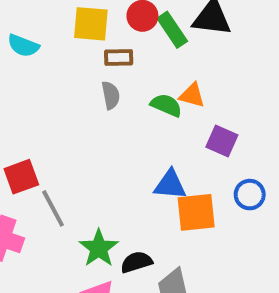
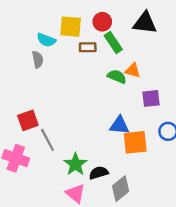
green rectangle: (172, 30) -> (113, 42), moved
cyan semicircle: (23, 46) -> (46, 40), moved
gray semicircle: (111, 95) -> (38, 59), moved
purple square: (222, 141) -> (151, 98), turned -30

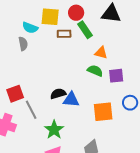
green semicircle: (117, 77) -> (95, 71), moved
blue triangle: (119, 125) -> (71, 100), moved
black semicircle: (99, 173) -> (58, 94), moved

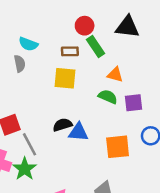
yellow square: (50, 17) -> (65, 78), moved
green star: (54, 130) -> (25, 169), moved

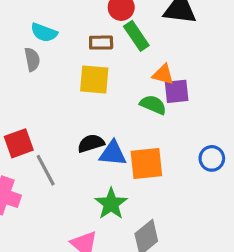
purple square: (133, 103) -> (177, 91), moved
orange square: (118, 147) -> (146, 163), moved
green star: (25, 169) -> (111, 204), moved

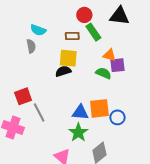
black semicircle: (91, 143) -> (63, 71), moved
blue triangle: (113, 153) -> (80, 112), moved
blue circle: (212, 158) -> (117, 117), moved

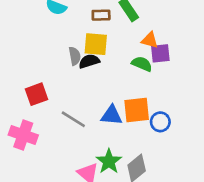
gray semicircle: (31, 46) -> (75, 56), moved
gray line: (39, 112) -> (73, 119), moved, turned -30
green star: (78, 133) -> (109, 161), moved

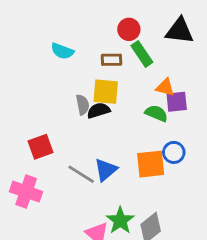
blue triangle: (112, 115) -> (106, 170), moved, turned -45
blue circle: (160, 122) -> (174, 152), moved

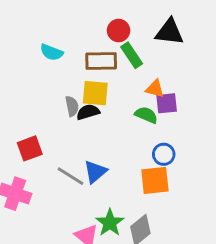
brown rectangle: (112, 60) -> (101, 61), size x1.5
orange square: (151, 164) -> (155, 180), moved

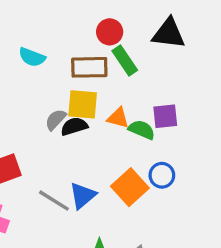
orange triangle: (155, 89) -> (118, 118), moved
gray semicircle: (72, 106) -> (56, 120), turned -126
orange square: (155, 180) -> (130, 187), moved, turned -36

